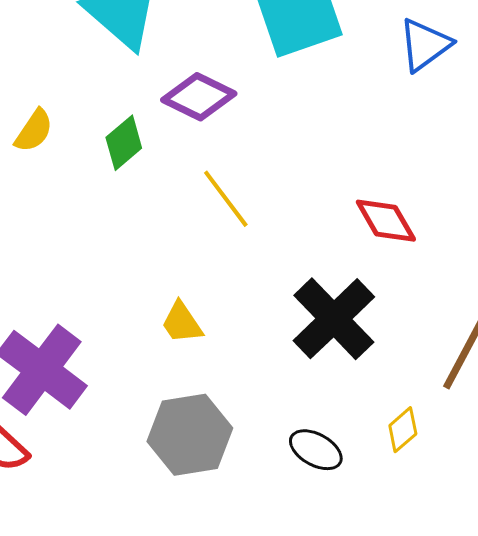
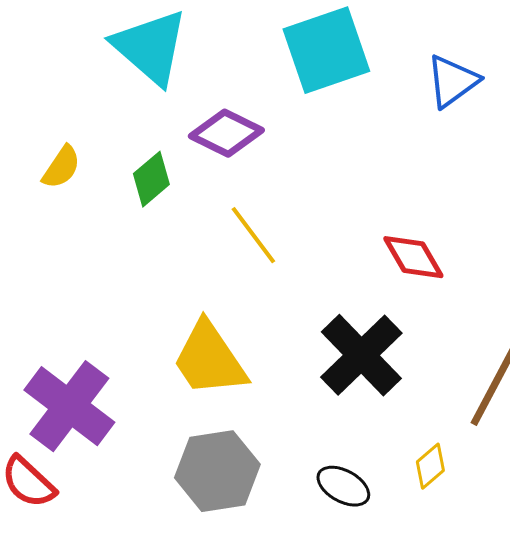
yellow trapezoid: (182, 323) -> (209, 359), size x1.8

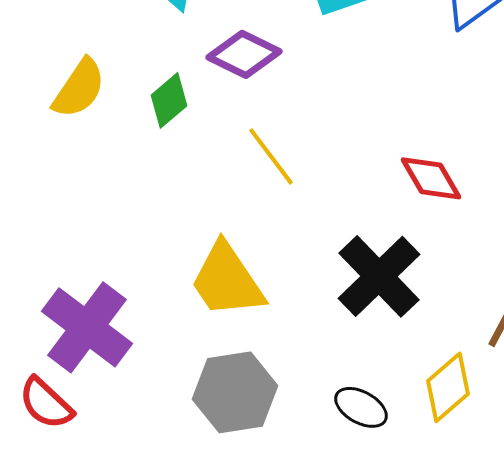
yellow semicircle: (61, 167) -> (79, 88), size x1.4
yellow diamond: (430, 466) -> (448, 387), size x1.5

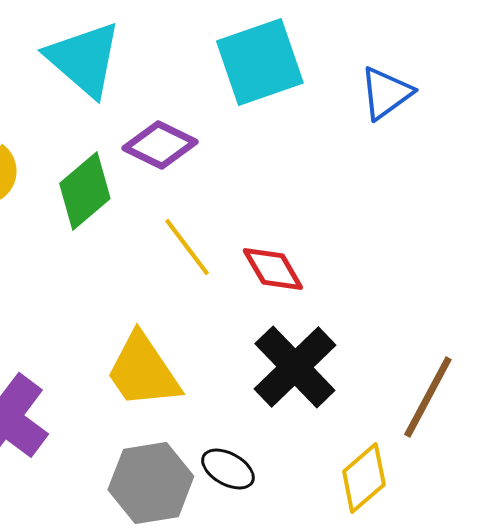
green diamond: (169, 100) -> (85, 191), size x1.4
red diamond: (431, 178) -> (273, 269), moved
black ellipse: (361, 407) -> (228, 469), moved

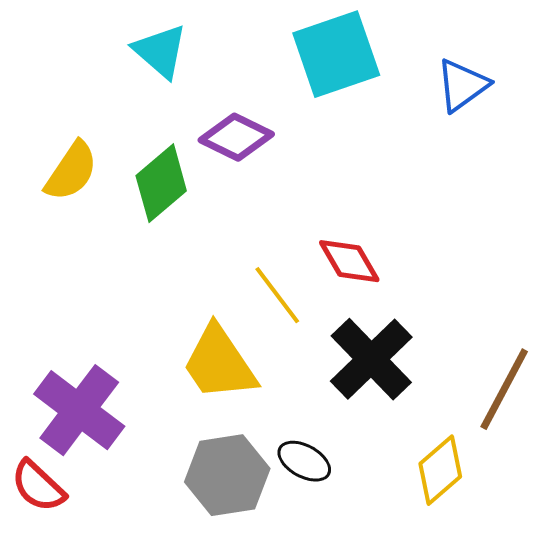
cyan triangle: (84, 59) -> (160, 51), size x0.7
yellow line: (187, 247) -> (277, 295), moved

